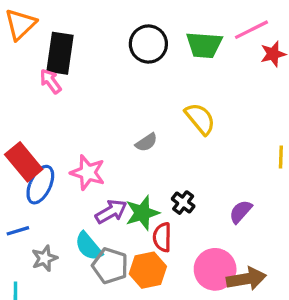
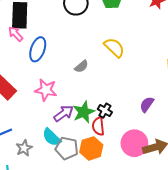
blue ellipse: (40, 185) -> (38, 49), moved
black cross: (183, 203) -> (105, 111), moved

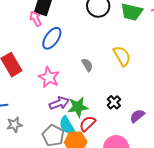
gray semicircle: (81, 66) -> (87, 65), turned -96
black cross: (105, 111) -> (114, 102), moved
red semicircle: (98, 126) -> (87, 124), turned 36
cyan semicircle: (52, 137) -> (67, 126), moved

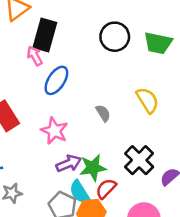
black cross: (114, 102) -> (139, 160), size x1.6

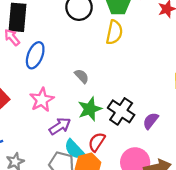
yellow semicircle: (147, 100) -> (114, 32), moved, turned 55
pink star: (54, 131) -> (42, 100), turned 30
green star: (93, 168) -> (90, 109), moved

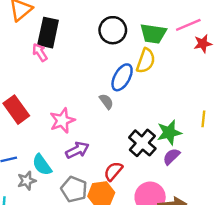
blue ellipse: (35, 55) -> (122, 77), moved
green star: (90, 109) -> (169, 132), moved
cyan semicircle: (74, 149) -> (42, 165), moved

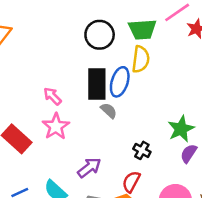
black rectangle: (48, 33) -> (97, 84), moved
pink arrow: (40, 52) -> (52, 96), moved
pink star: (62, 121) -> (56, 126), moved
black cross: (142, 143) -> (142, 150), moved, size x0.6

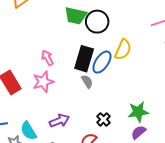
green trapezoid: (142, 29) -> (75, 16), moved

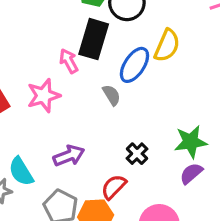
pink arrow: (47, 58) -> (69, 61), moved
black rectangle: (84, 59) -> (94, 39), moved

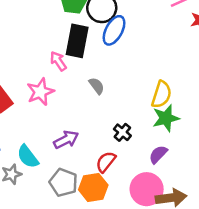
yellow semicircle: (167, 46) -> (161, 95), moved
blue ellipse: (134, 65) -> (114, 30), moved
purple semicircle: (191, 173) -> (158, 154), moved

